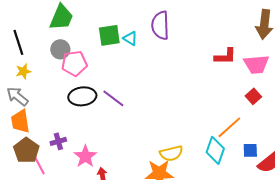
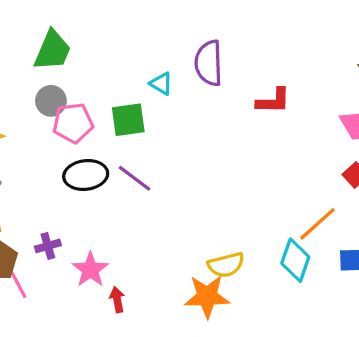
green square: (109, 35) -> (128, 120), moved
red L-shape: (225, 56) -> (273, 101), moved

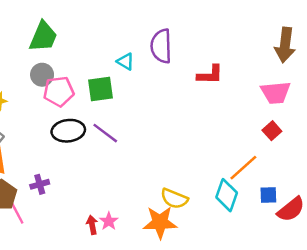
yellow semicircle: (226, 265) -> (174, 199), turned 36
pink star: (90, 270) -> (109, 221), moved, size x0.7

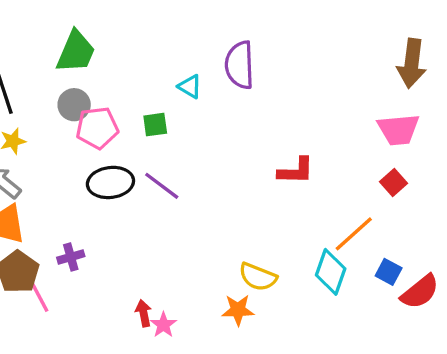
red L-shape: (210, 75) -> (296, 171), moved
green square: (100, 89) -> (155, 125), size x0.7
blue square: (268, 195) -> (389, 272), turned 30
pink star: (109, 221) -> (163, 325), moved
orange star: (160, 222) -> (238, 310), size x0.7

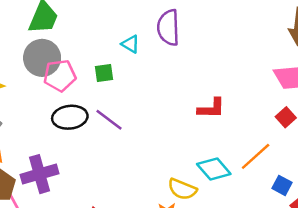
gray circle: (74, 105) -> (42, 58), size x1.5
purple cross: (71, 257) -> (40, 174), size x1.8
cyan diamond: (331, 272) -> (214, 169), moved, turned -60

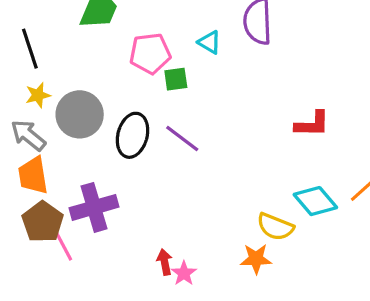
gray circle: (42, 58) -> (80, 114), moved
pink pentagon: (60, 76) -> (150, 53), moved
black ellipse: (70, 117) -> (133, 135), turned -68

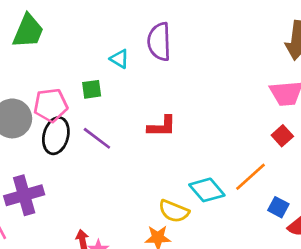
pink pentagon: (150, 53) -> (51, 105), moved
red L-shape: (312, 124) -> (162, 126), moved

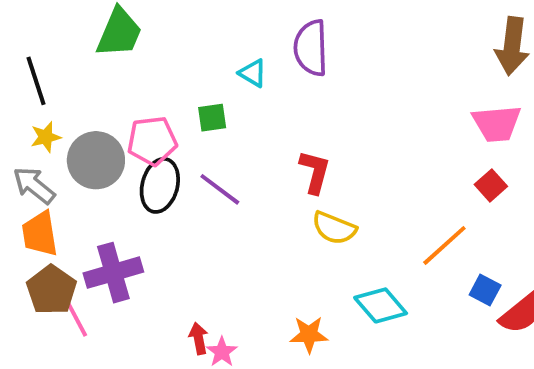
red L-shape: (162, 126) -> (315, 172), turned -76
cyan diamond: (207, 190) -> (381, 305), moved
yellow semicircle: (174, 211) -> (334, 228), moved

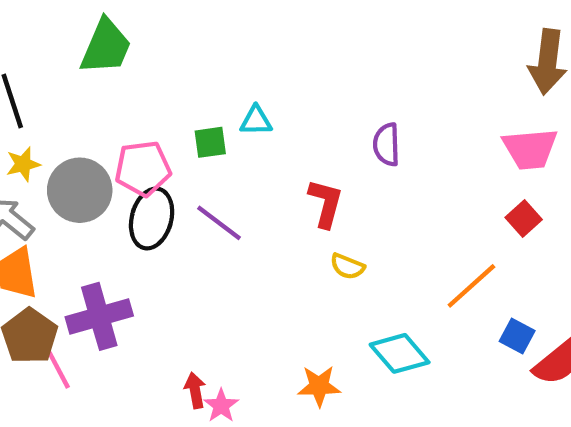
purple semicircle: (311, 48) -> (387, 145), moved, size x0.7
cyan triangle: (253, 73) -> (256, 121), moved, turned -32
yellow semicircle: (334, 228) -> (347, 266), size x0.7

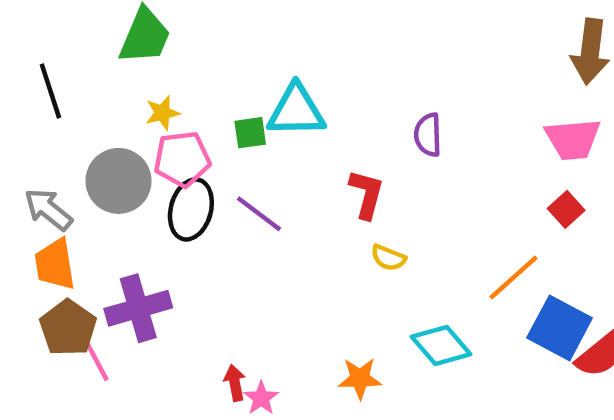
cyan triangle: (256, 121) -> (296, 111), size x1.8
yellow star: (23, 164) -> (162, 113), moved
blue square: (517, 336) -> (560, 328), size x1.8

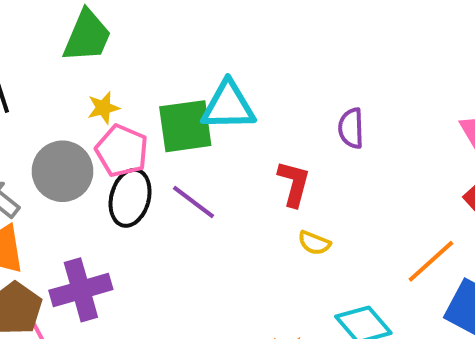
green square: (250, 133) -> (185, 126), size x1.8
pink pentagon: (182, 159) -> (122, 151), turned 30

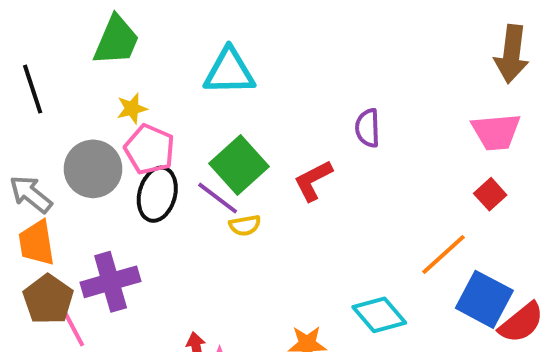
cyan triangle: (228, 106) -> (229, 72), moved
green square: (185, 126) -> (239, 165), moved, turned -34
red L-shape: (294, 184) -> (313, 181), turned -132
yellow semicircle: (314, 243) -> (245, 225), moved, turned -32

